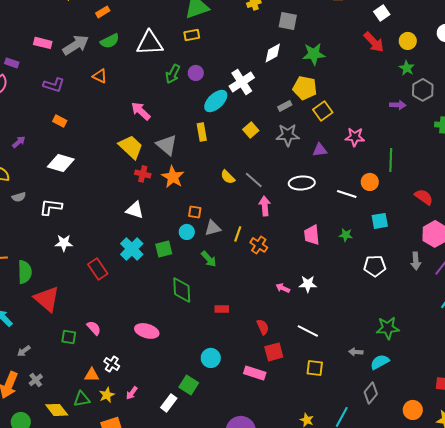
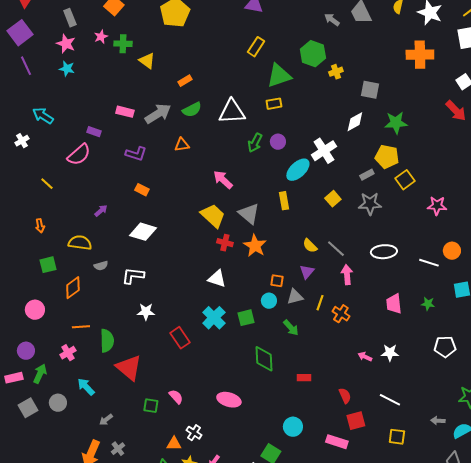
orange triangle: (100, 76) -> (182, 145), turned -35
purple triangle: (320, 150) -> (307, 272), moved, turned -42
white pentagon: (375, 266) -> (445, 347), moved

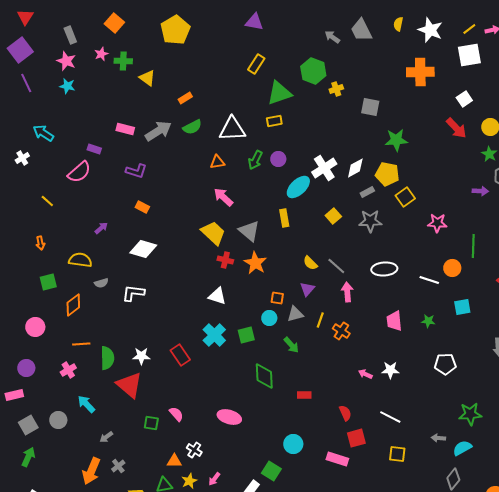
white diamond: (355, 122) -> (355, 168), moved
orange triangle: (182, 145) -> (217, 162), moved
white star: (146, 312) -> (141, 356), moved
green arrow: (40, 374) -> (28, 457), moved

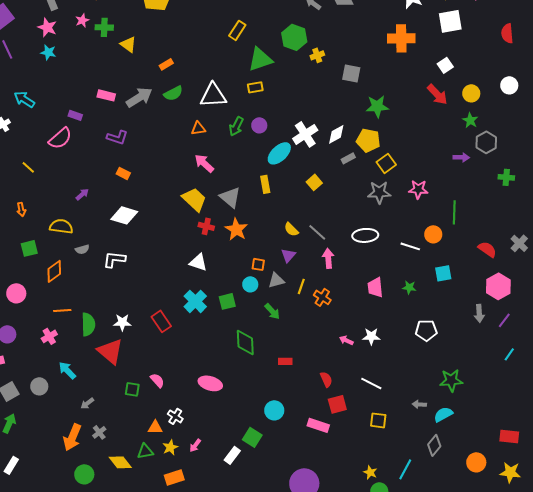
gray star: (370, 221) -> (379, 192), moved

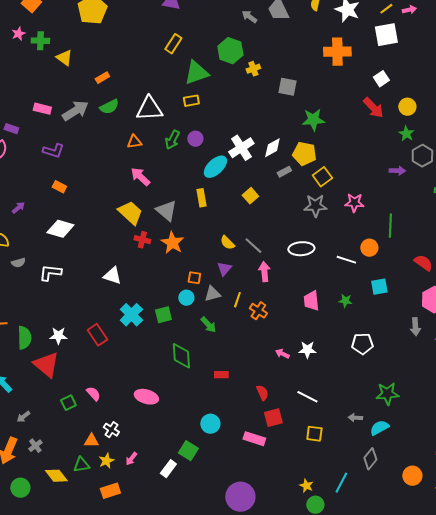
white triangle: (198, 262) -> (112, 276), moved
green square: (132, 389) -> (68, 403), turned -35

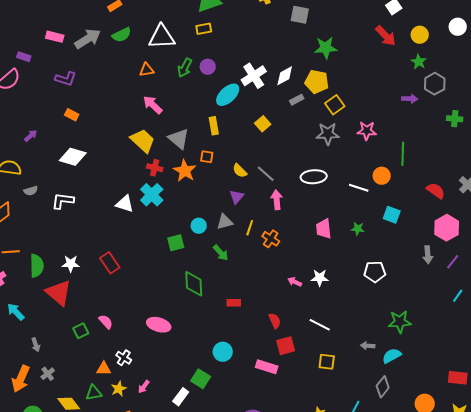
orange square: (194, 278) -> (207, 157), moved
cyan square: (379, 287) -> (392, 215), turned 30
cyan cross: (131, 315) -> (152, 195), moved
gray arrow: (23, 417) -> (36, 345), turned -72

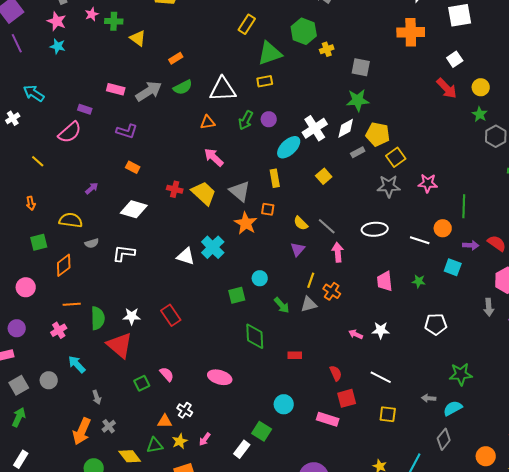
green star: (326, 48) -> (358, 100), moved
purple arrow: (410, 99) -> (471, 245), moved
red cross: (155, 168) -> (175, 189), moved
gray triangle: (225, 222) -> (309, 304), moved

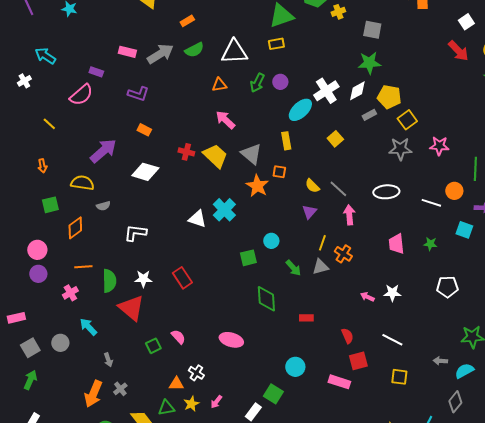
purple arrow: (92, 188) -> (103, 151), size x2.0
white L-shape: (124, 253) -> (135, 233), moved
purple circle: (17, 328) -> (38, 274), moved

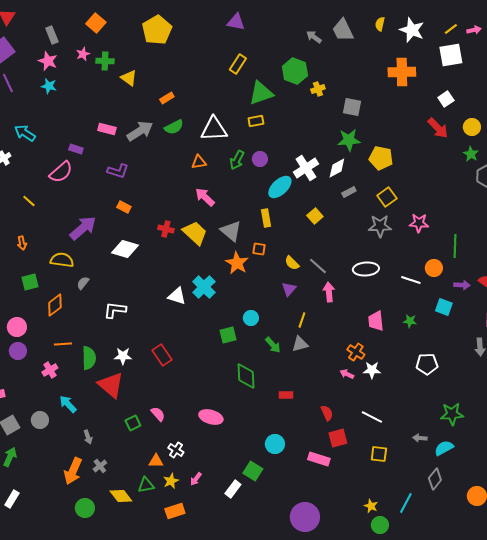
yellow pentagon: (389, 97) -> (381, 158), moved
gray semicircle: (103, 206) -> (83, 283), turned 144
orange cross: (343, 254) -> (356, 352), moved

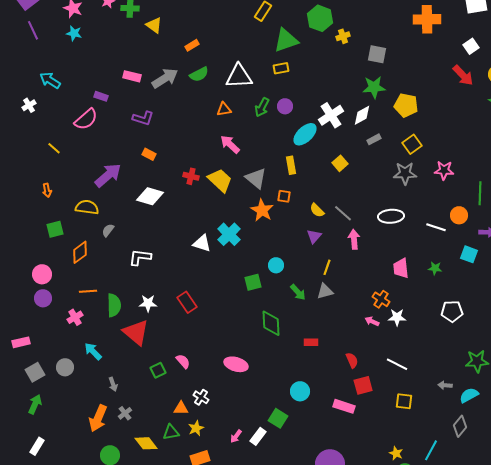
pink arrow: (196, 479) -> (236, 436), moved

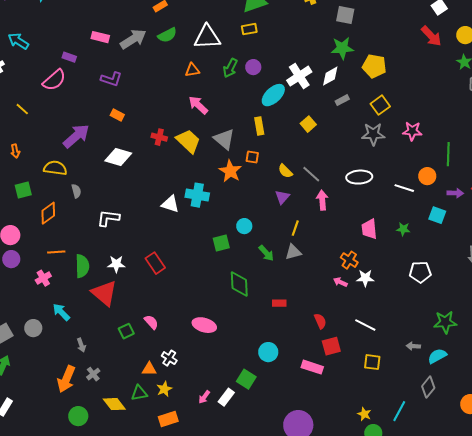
gray semicircle: (108, 230) -> (76, 191), turned 128
cyan cross: (229, 234) -> (197, 195), turned -35

